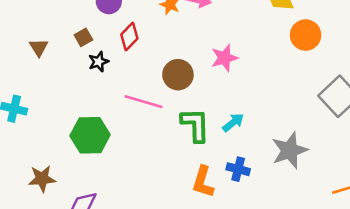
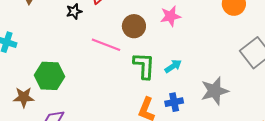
green hexagon: (90, 135) -> (50, 76), moved
blue cross: (238, 169) -> (174, 102), turned -30

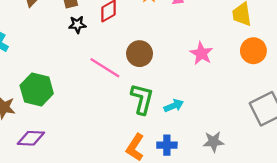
pink star: (170, 16) -> (201, 53), moved, turned 30
gray star: (215, 91) -> (214, 142), size x0.7

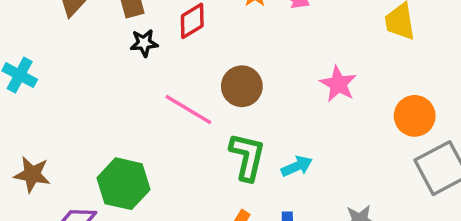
orange circle: (253, 51) -> (415, 116), moved
green hexagon: (37, 90) -> (124, 184), moved

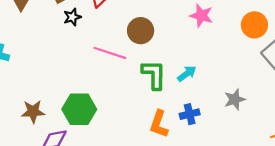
brown star: (32, 174) -> (33, 112), moved

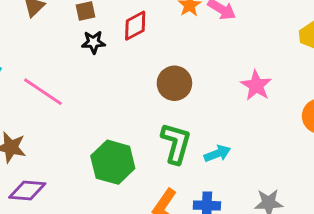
pink line: (110, 53) -> (43, 92), moved
green hexagon: (79, 109) -> (113, 162), moved

